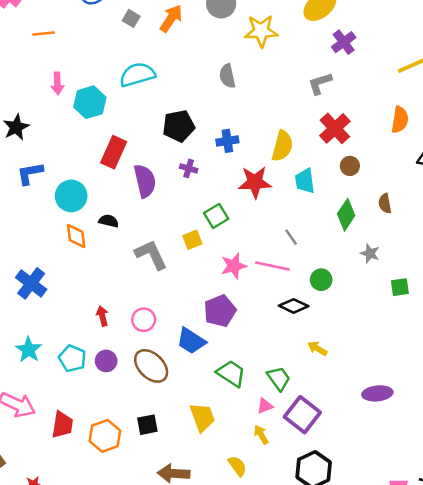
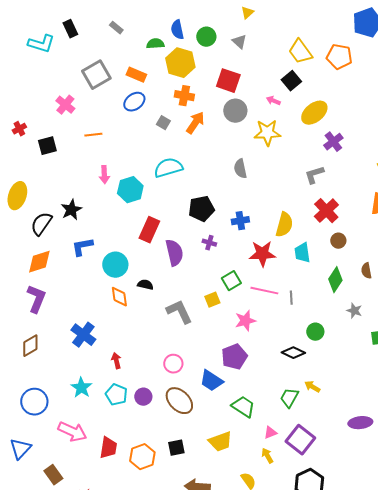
gray line: (291, 237) -> (291, 298), turned 32
pink line: (272, 266) -> (264, 291), moved
red arrow: (102, 316) -> (116, 361), moved
green trapezoid: (279, 378) -> (289, 398), moved, turned -115
yellow trapezoid: (202, 417) -> (220, 442), turned 90

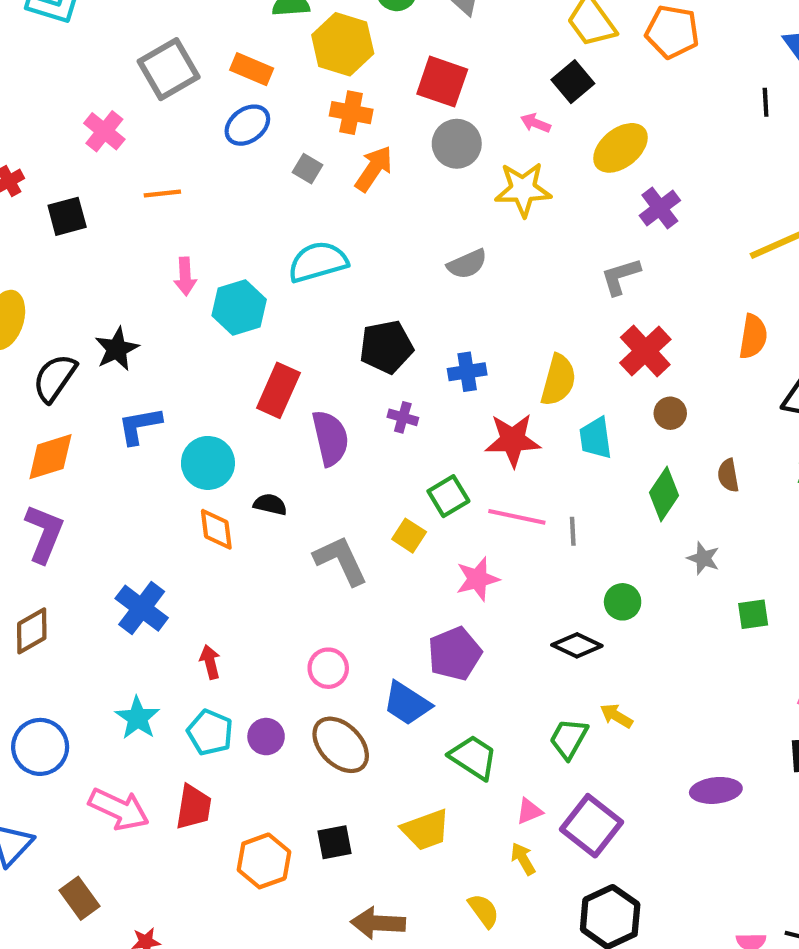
gray semicircle: (240, 169) -> (467, 264), turned -102
yellow square: (212, 300) -> (409, 536), turned -35
red trapezoid: (108, 448) -> (193, 807), moved

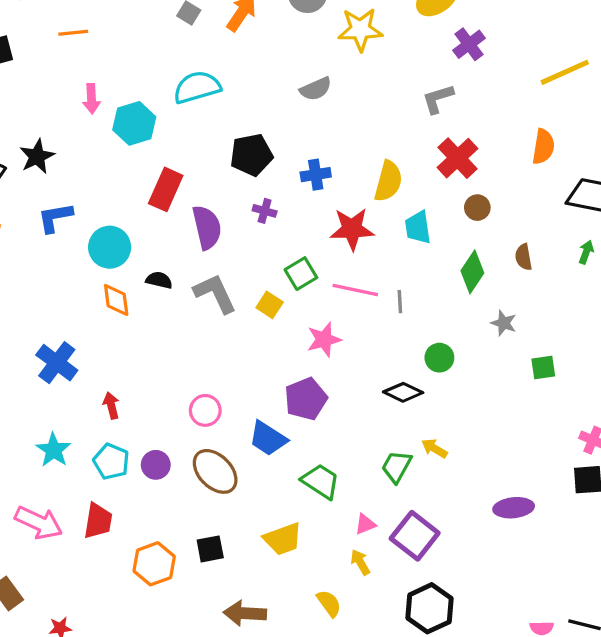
gray L-shape: (341, 560) -> (215, 293), moved

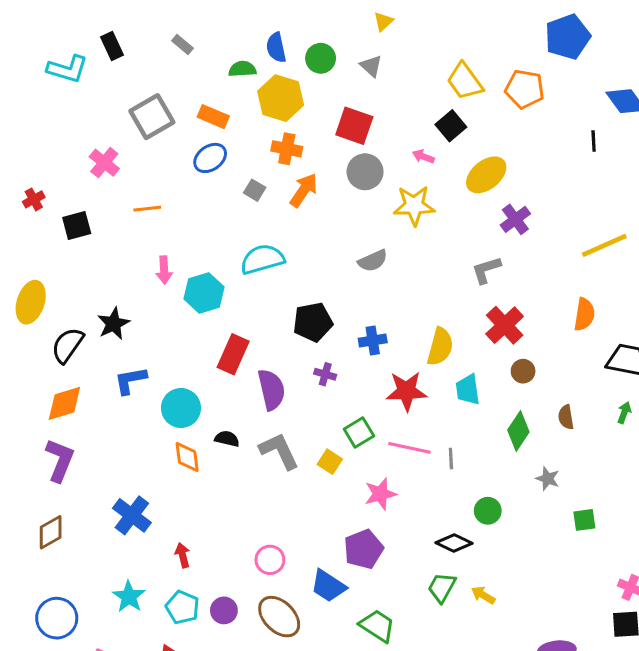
green trapezoid: (397, 466) -> (442, 587), moved

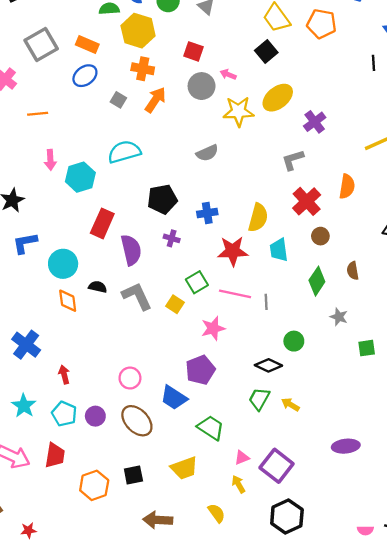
red square: (354, 126) -> (193, 51), size x0.7
pink arrow: (423, 156) -> (228, 75), moved
yellow ellipse: (486, 175) -> (278, 98), moved
orange semicircle: (584, 314) -> (347, 186), moved

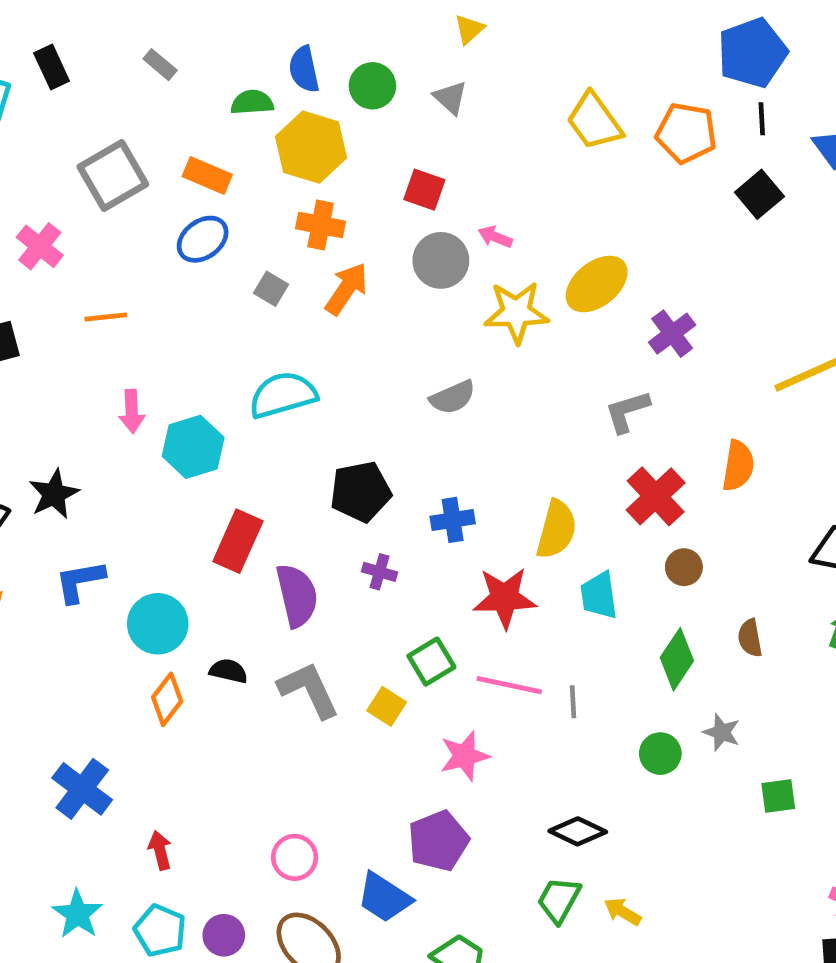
black square: (266, 51) -> (759, 194), moved
black line: (373, 63) -> (762, 119), moved
orange diamond: (68, 301) -> (167, 699), turned 45
green circle: (294, 341) -> (660, 754), moved

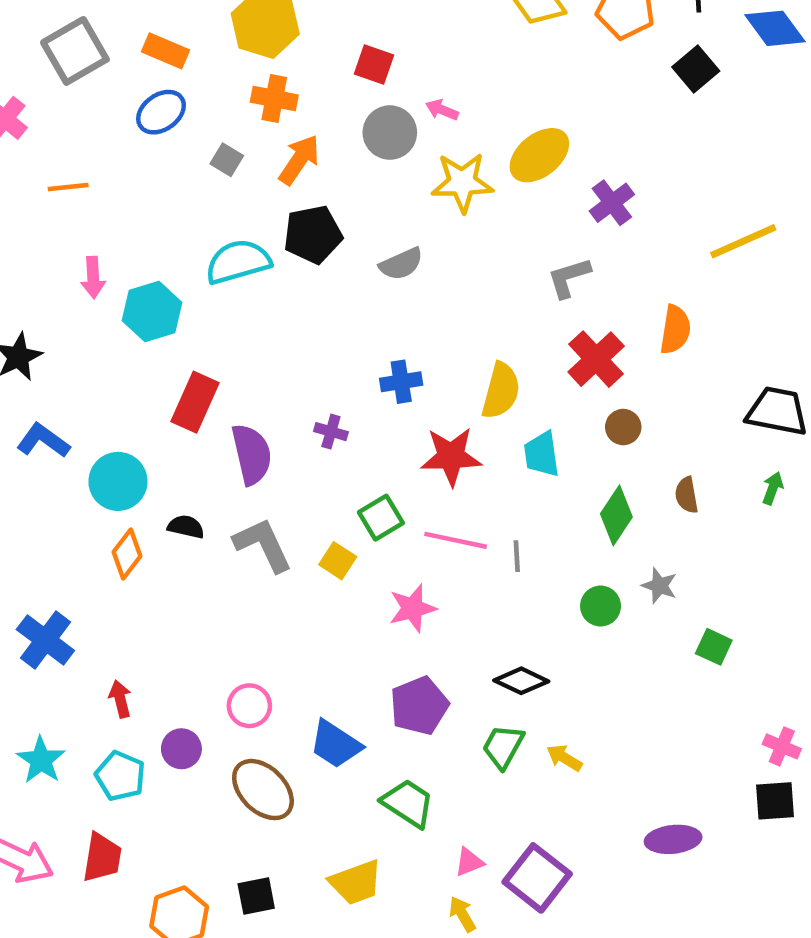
black pentagon: (361, 492) -> (313, 234), moved
blue L-shape: (80, 581) -> (43, 441), turned 46
green square: (778, 796) -> (714, 647), turned 33
purple pentagon: (439, 841) -> (419, 706), moved
purple circle: (224, 935) -> (181, 749), moved

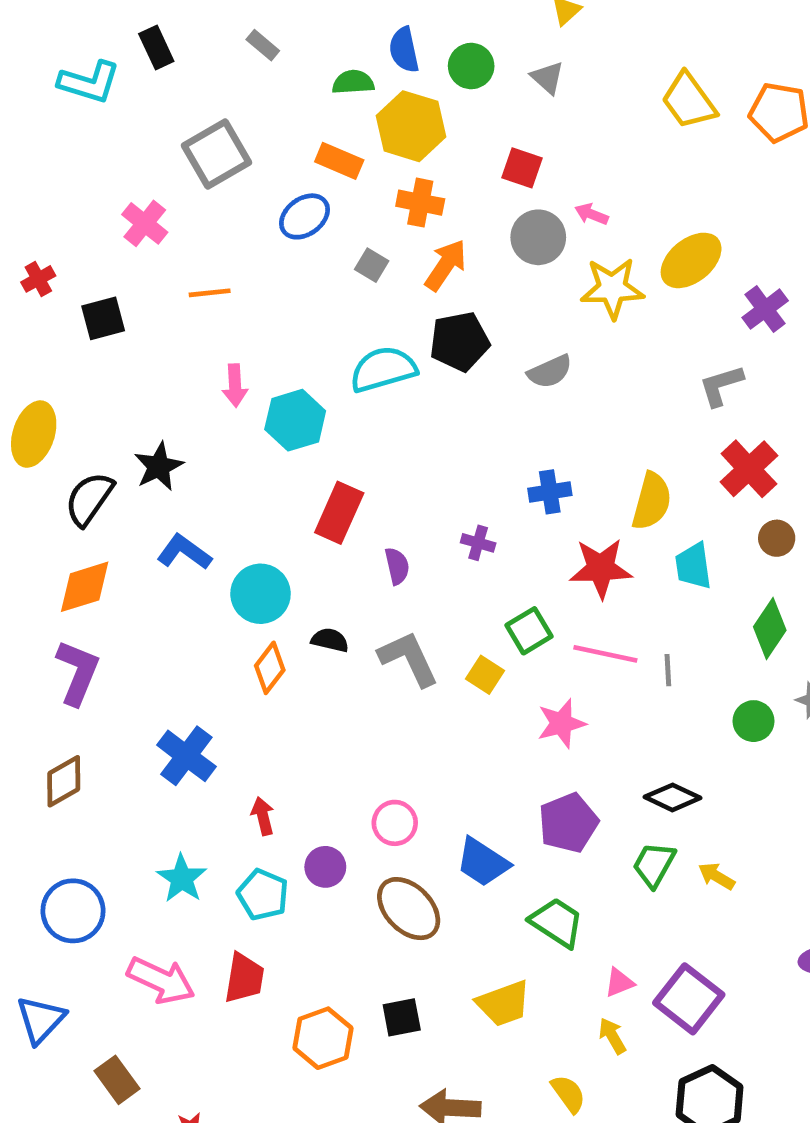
orange rectangle: (166, 51) -> (339, 161), moved
purple semicircle: (252, 454) -> (397, 566), size x0.6

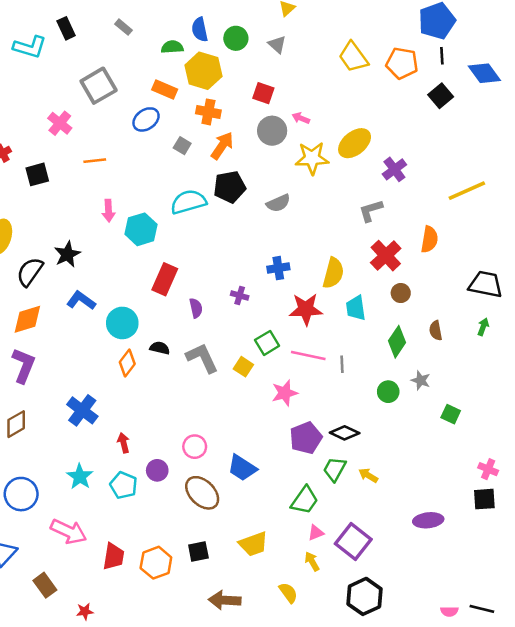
purple pentagon: (568, 823) -> (306, 438), moved
green trapezoid: (557, 922) -> (305, 500), moved, turned 92
red trapezoid: (244, 978) -> (114, 556), moved

